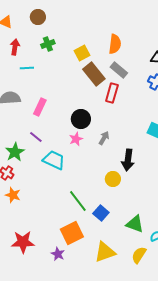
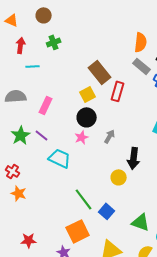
orange semicircle: (115, 44) -> (141, 42), moved
yellow square: (82, 53) -> (88, 94), moved
gray rectangle: (119, 70) -> (142, 66), moved
green star: (15, 152) -> (21, 135), moved
red star: (23, 242) -> (29, 240), size x0.7

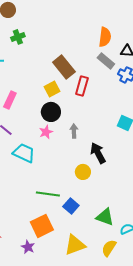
gray arrow: (110, 136) -> (74, 131), turned -32
black arrow: (134, 158) -> (98, 153), turned 145
green line: (84, 199) -> (48, 194), turned -45

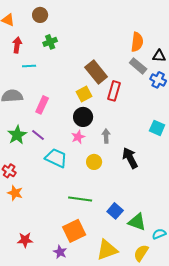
yellow circle: (83, 172) -> (94, 162), moved
blue square: (71, 206) -> (115, 211), moved

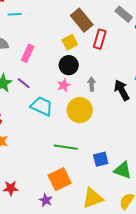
black arrow: (130, 158) -> (122, 90), moved
yellow circle: (94, 162) -> (80, 110), size x1.6
blue square: (115, 211) -> (101, 159), turned 35

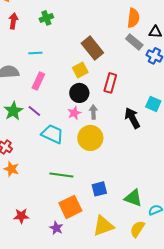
cyan line: (15, 14) -> (35, 53), moved
red rectangle: (100, 39) -> (110, 83), moved
gray arrow: (92, 84) -> (93, 112), moved
green line: (66, 147) -> (61, 175), moved
blue square: (101, 159) -> (99, 189), moved

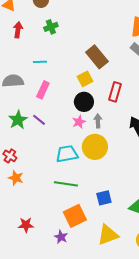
cyan trapezoid: (52, 134) -> (67, 154), moved, turned -35

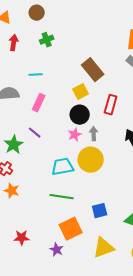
green star: (18, 120) -> (14, 145), moved

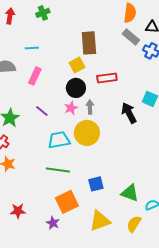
brown rectangle: (93, 70) -> (89, 43), turned 35
red rectangle: (111, 105) -> (107, 78), turned 66
purple line: (35, 133) -> (42, 111), moved

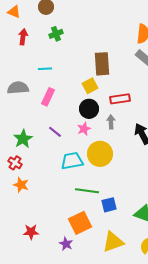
gray arrow: (90, 107) -> (111, 122), moved
green line: (58, 170) -> (87, 191), moved

